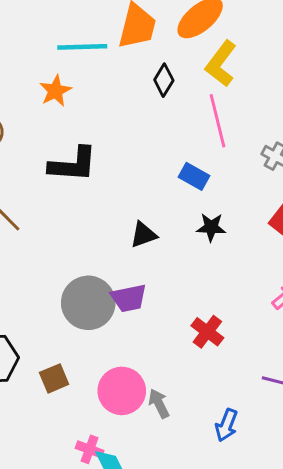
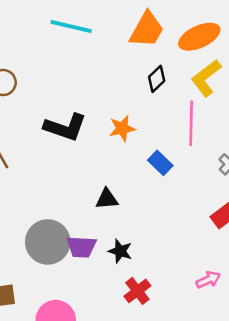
cyan line: (82, 47) -> (71, 27), moved
orange star: (55, 91) -> (122, 128), moved
black star: (211, 227) -> (120, 251), moved

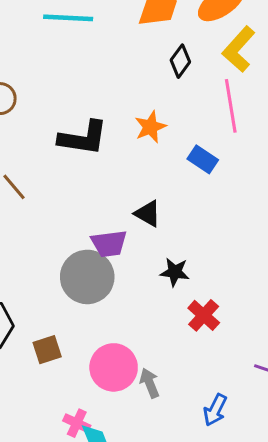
black triangle: (107, 199) -> (148, 213), turned 45
purple trapezoid: (81, 247) -> (109, 244), moved

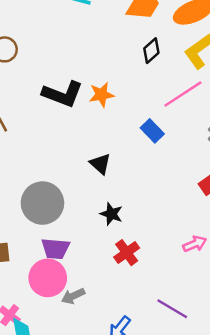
pink line: (231, 106) -> (183, 94), turned 54
orange star: (150, 127) -> (101, 95), moved
purple trapezoid: (109, 244) -> (55, 249), moved
gray arrow: (150, 383) -> (73, 296), turned -105

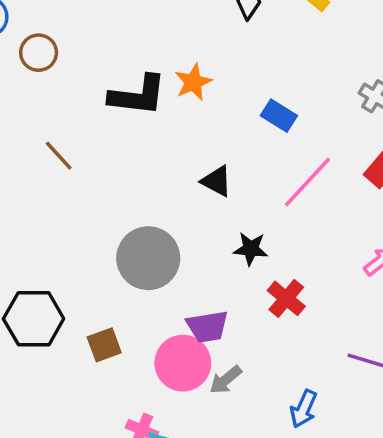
pink line: (183, 94) -> (307, 182), moved
purple trapezoid: (55, 249) -> (207, 327), moved

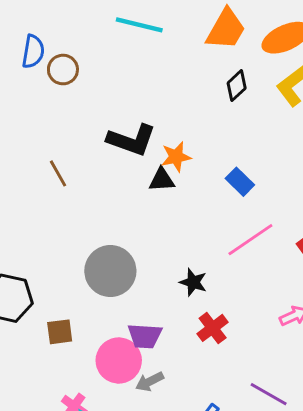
brown circle: (39, 53) -> (63, 70), moved
orange star: (193, 82) -> (176, 157), moved
black triangle: (217, 181) -> (162, 180), moved, turned -44

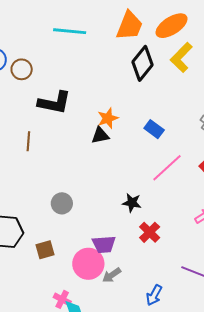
black diamond: (237, 86) -> (142, 63), size x1.6
black L-shape: (132, 140) -> (54, 103), moved
brown line: (58, 173) -> (28, 141), turned 42
gray circle: (110, 271) -> (62, 203), moved, size x0.6

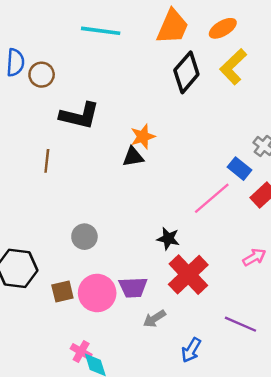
orange ellipse: (172, 26) -> (223, 28), size x0.7
blue rectangle: (154, 129) -> (240, 169), moved
red cross: (150, 232) -> (188, 275), size x1.6
pink circle: (88, 264) -> (97, 293), moved
gray arrow: (112, 275) -> (154, 319), moved

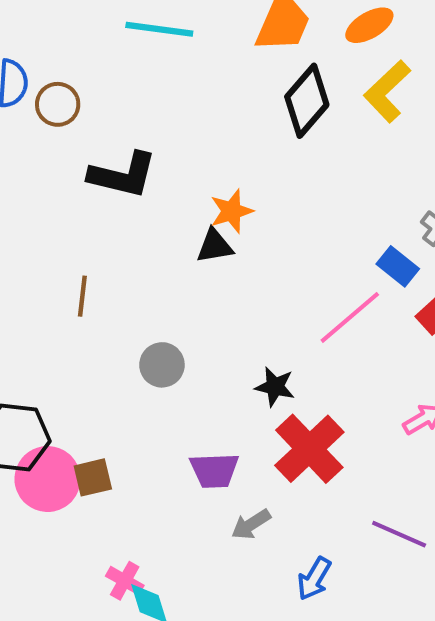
brown line: (47, 161) -> (82, 296), moved
gray circle: (84, 237) -> (162, 365), moved
pink circle: (97, 293) -> (48, 479), moved

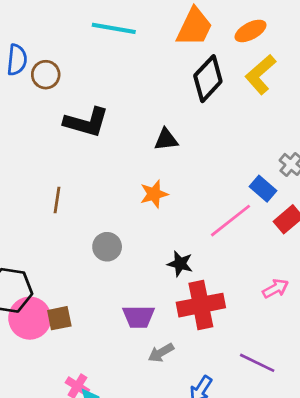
orange star: (232, 211) -> (154, 194), moved
black triangle: (215, 246) -> (166, 140), moved
red cross: (309, 449) -> (201, 305), turned 30

